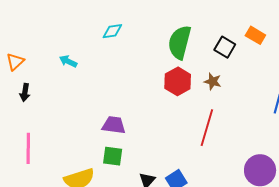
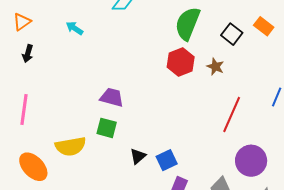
red line: (207, 128) -> (232, 114), moved

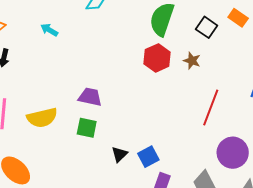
yellow semicircle: (71, 146) -> (42, 118), moved

